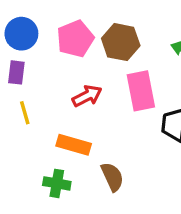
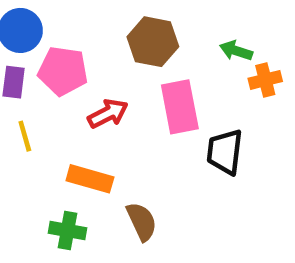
pink pentagon: (75, 39) -> (63, 71), moved, turned 30

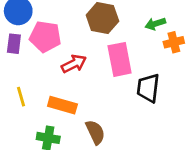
green arrow: (236, 51) -> (155, 24), turned -36
yellow line: (25, 136) -> (21, 97), moved

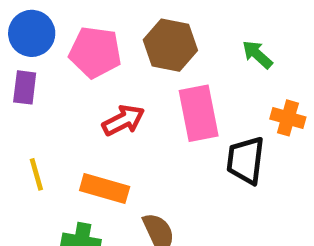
green arrow: (155, 24) -> (257, 55), turned 60
pink pentagon: (45, 37) -> (95, 52), moved
orange cross: (174, 42) -> (288, 118), moved, turned 30

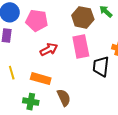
brown hexagon: (170, 45) -> (83, 17), moved
green arrow: (257, 55) -> (106, 11), moved

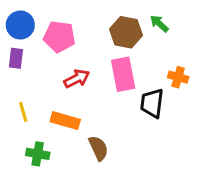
green cross: (31, 102) -> (38, 154), moved

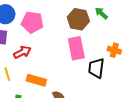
red arrow: (77, 79) -> (22, 52), moved

